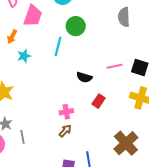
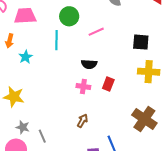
pink trapezoid: (33, 16) -> (25, 16), turned -100
pink line: (115, 66) -> (96, 32), moved
pink cross: (66, 112) -> (83, 87), moved, turned 32

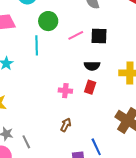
black square: (141, 42) -> (99, 36), moved
black semicircle: (89, 64) -> (92, 66), moved

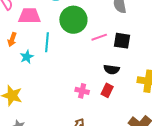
green circle: (48, 21) -> (73, 20), size x1.4
cyan line: (37, 45) -> (47, 42), moved

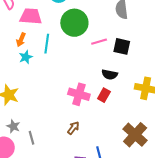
orange arrow: (12, 40) -> (21, 40), moved
pink cross: (82, 91) -> (79, 94), size x1.5

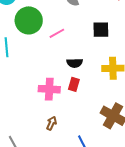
black square: (122, 46) -> (101, 30), moved

